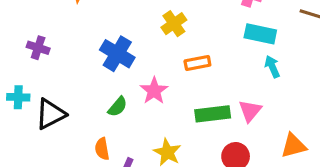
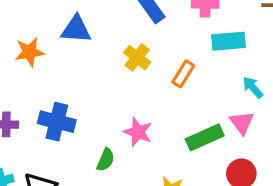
blue cross: (117, 54) -> (57, 122), moved
orange rectangle: (197, 63) -> (183, 74), moved, turned -30
cyan arrow: (272, 67) -> (253, 87), moved

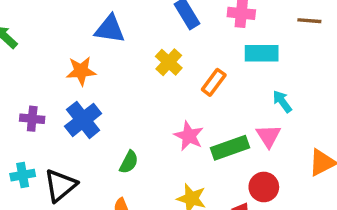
orange star: (30, 52) -> (81, 71), moved
blue cross: (57, 122) -> (83, 120), turned 33
pink star: (138, 132) -> (189, 136), moved

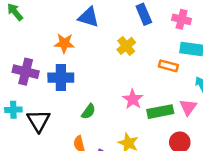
orange rectangle: (214, 82) -> (168, 66), moved, turned 60
purple cross: (32, 119) -> (26, 72), size x1.5
blue cross: (83, 120) -> (61, 78), turned 30
black triangle: (60, 185) -> (39, 121), turned -30

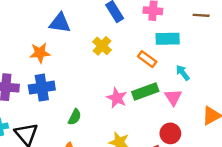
orange rectangle: (168, 66) -> (147, 59), turned 30
green rectangle: (160, 112) -> (145, 92), moved

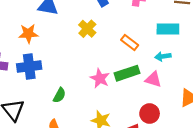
cyan rectangle: (168, 39) -> (168, 29), moved
cyan arrow: (183, 73) -> (163, 56), turned -63
pink triangle: (173, 97) -> (153, 79), turned -42

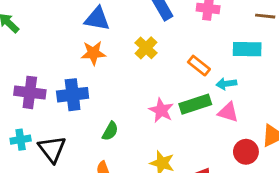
orange star: (28, 34) -> (93, 53), moved
cyan arrow: (163, 56) -> (226, 84), moved
red circle: (150, 114) -> (246, 152), moved

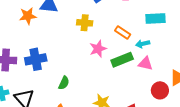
yellow cross: (146, 48) -> (85, 23), turned -35
orange star: (93, 53) -> (28, 16), moved
pink star: (161, 110) -> (98, 49), moved, turned 30

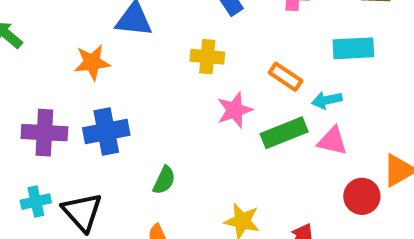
orange star: (28, 16) -> (92, 62), moved

